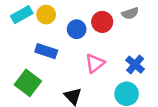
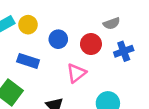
red circle: (102, 22) -> (91, 44), moved
blue cross: (135, 65) -> (124, 51), moved, turned 30

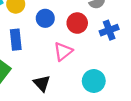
blue rectangle: (28, 61) -> (16, 40), turned 66

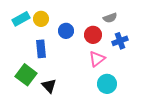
pink triangle: (63, 51) -> (97, 59), moved
black triangle: (42, 83) -> (49, 86), moved

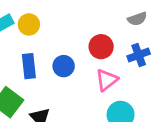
gray semicircle: (110, 18) -> (137, 19), moved
blue circle: (66, 31) -> (64, 66), moved

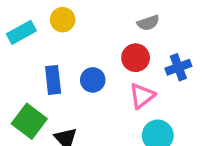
gray semicircle: (137, 19) -> (148, 23), moved
yellow circle: (29, 24) -> (63, 20), moved

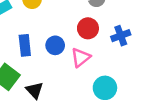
pink triangle: (142, 96) -> (81, 57), moved

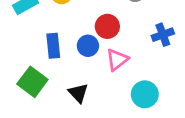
red circle: (88, 28) -> (107, 26), moved
black triangle: (35, 90) -> (78, 93), moved

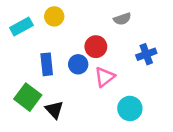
black triangle: (78, 93) -> (54, 110), moved

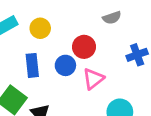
yellow circle: (54, 16) -> (40, 28), moved

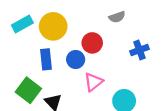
yellow circle: (40, 28) -> (53, 26), size x1.5
pink triangle: (93, 79) -> (93, 82), moved

